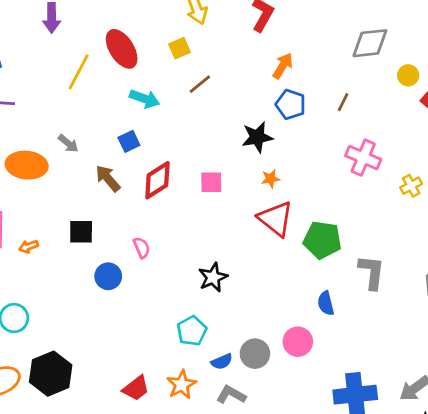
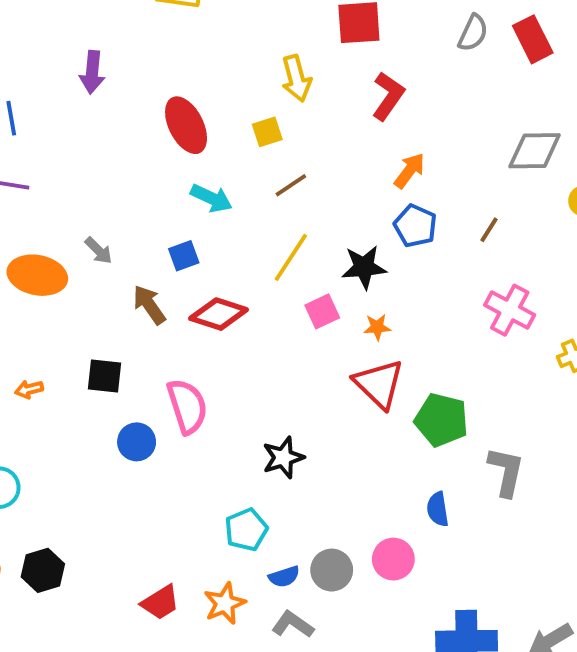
yellow line: (79, 72) -> (291, 257), moved
red diamond: (157, 180) -> (219, 314), turned 45
pink square: (211, 182) -> (322, 311), moved, turned -30
pink semicircle: (142, 248) -> (187, 406), size x1.8
black hexagon: (51, 374) -> (43, 570), size x0.7

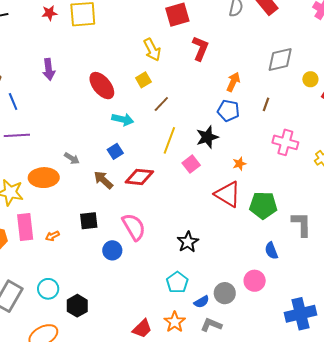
orange arrow: (409, 171) -> (233, 82), moved
orange star: (377, 327) -> (239, 164), moved
black hexagon: (43, 570) -> (77, 306), moved

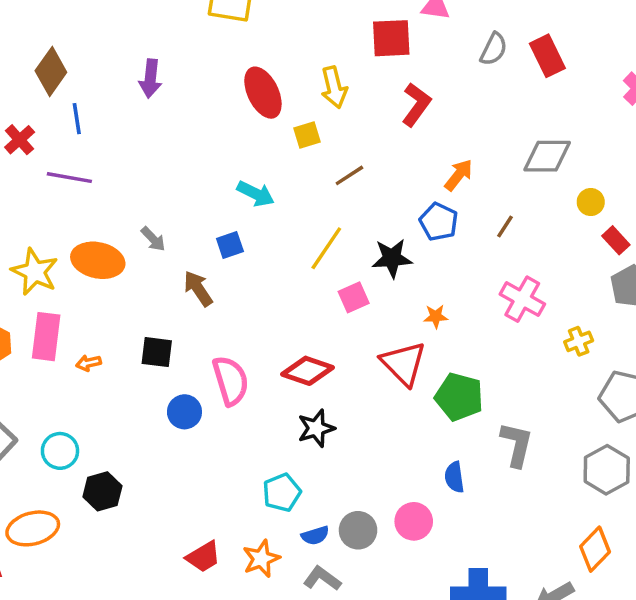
red ellipse: (102, 86) -> (263, 93), moved
brown line: (161, 104) -> (349, 175), moved
red diamond: (139, 177) -> (308, 371), moved

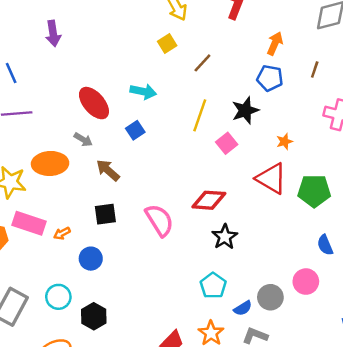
red ellipse: (263, 93) -> (94, 103), moved
brown arrow: (198, 289) -> (108, 170), moved
pink rectangle: (46, 337) -> (29, 223), turned -64
blue circle: (184, 412) -> (91, 259), moved

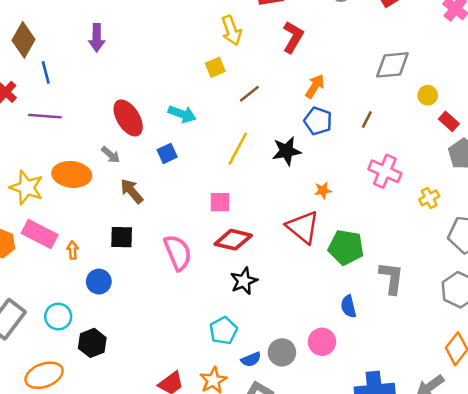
orange arrow: (275, 43) -> (315, 86), moved
pink square: (227, 143) -> (220, 202), moved, turned 30
orange arrow: (62, 233) -> (73, 250), turned 105

